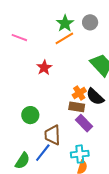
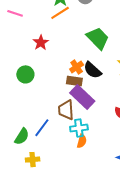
green circle: (30, 115) -> (25, 74), moved
purple rectangle: (84, 123) -> (82, 97), size x1.4
brown trapezoid: (53, 135) -> (66, 110), moved

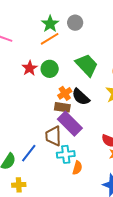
green circle: (25, 74) -> (50, 69), moved
orange semicircle: (82, 141) -> (77, 168), moved

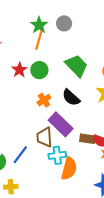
orange line: (50, 39) -> (39, 40), turned -42
orange cross: (65, 93) -> (44, 100), moved
brown rectangle: (62, 107) -> (87, 139), moved
orange semicircle: (77, 168) -> (69, 169), size x1.6

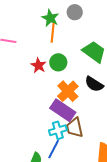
orange cross: (44, 100) -> (68, 91), size x1.5
purple rectangle: (61, 124) -> (63, 110), moved
cyan cross: (57, 155) -> (58, 130), moved

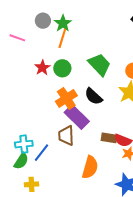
gray circle: (75, 12) -> (43, 21), moved
purple rectangle: (63, 110) -> (77, 117), moved
cyan cross: (58, 130) -> (24, 144), moved

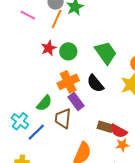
orange line: (62, 38) -> (57, 19), moved
purple rectangle: (77, 117) -> (76, 101), size x0.7
cyan cross: (24, 144) -> (20, 121), turned 36
green semicircle: (21, 161) -> (44, 103), moved

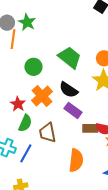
red star: (49, 48) -> (18, 104), moved
purple rectangle: (76, 101) -> (73, 110), moved

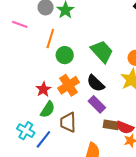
orange line: (13, 39) -> (50, 39), moved

